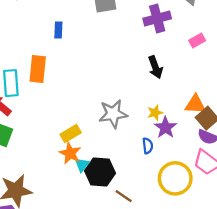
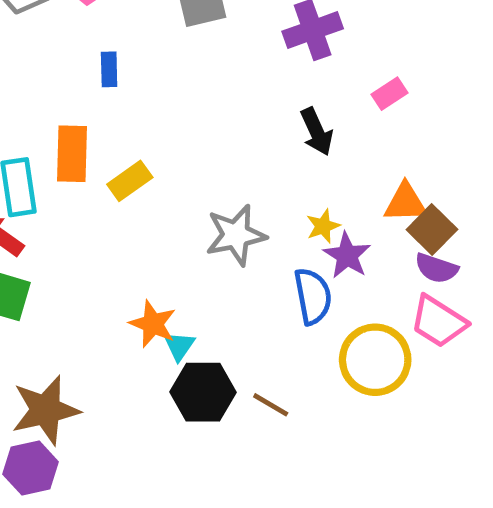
pink rectangle: (197, 40) -> (390, 94), moved
yellow rectangle: (71, 133) -> (130, 181), moved
blue semicircle: (148, 146) -> (313, 296), size x1.6
black hexagon: (100, 172) -> (203, 392), moved

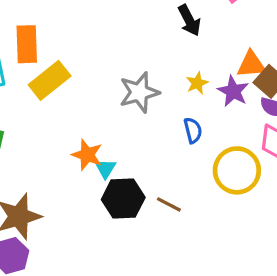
yellow rectangle: (130, 181) -> (50, 80), moved, size x1.4
purple star: (347, 255) -> (233, 91), moved
blue semicircle: (313, 296) -> (193, 130), size x0.7

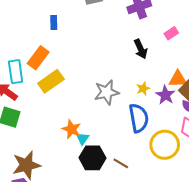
orange rectangle: (27, 44) -> (38, 58), turned 35
blue semicircle: (193, 130) -> (139, 118), size x1.8

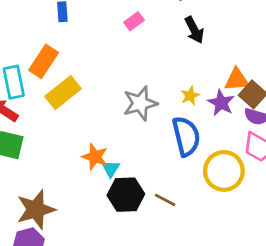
pink rectangle: (171, 33) -> (134, 21), moved
black arrow: (141, 49) -> (194, 30), moved

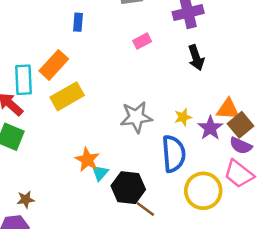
black hexagon: (126, 195) -> (128, 188), moved
brown star: (36, 210) -> (26, 199), size x0.5

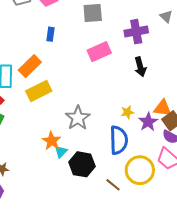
pink rectangle: (142, 41) -> (99, 52), size x1.6
gray star: (136, 117) -> (78, 118), moved, turned -30
brown line: (145, 209) -> (113, 185), moved

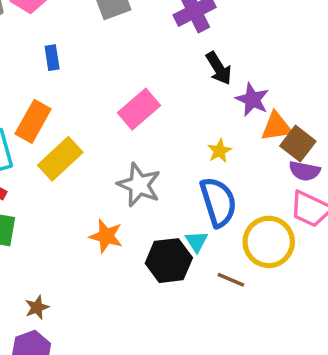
pink rectangle: (99, 52) -> (139, 109), moved
purple star: (148, 122) -> (252, 100), moved
cyan triangle: (61, 152) -> (197, 242), moved

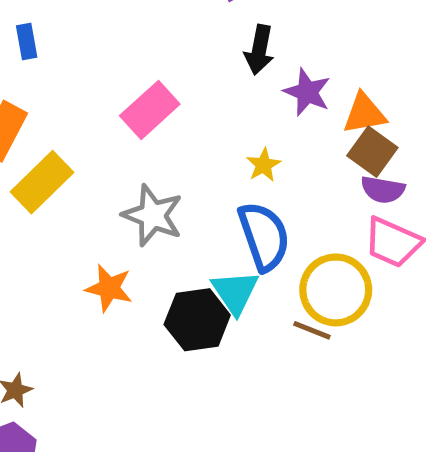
black arrow: (219, 68) -> (259, 50), turned 44
orange triangle: (277, 127) -> (364, 113), moved
cyan triangle: (197, 242) -> (235, 292), size x1.5
brown line: (231, 280) -> (312, 330), moved

